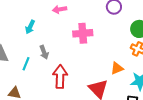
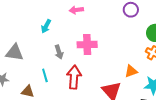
pink cross: (83, 33) -> (87, 45), moved
cyan line: (26, 64) -> (45, 75), moved, turned -40

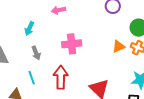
gray arrow: (59, 52) -> (36, 53), moved
orange triangle: (131, 71) -> (119, 46), moved

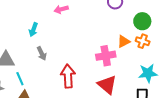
pink cross: (72, 44) -> (106, 56), moved
cyan line: (32, 78) -> (20, 79), moved

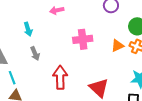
cyan arrow: (33, 30) -> (28, 29), turned -40
pink cross: (106, 56) -> (83, 39), moved

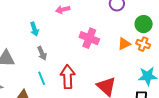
pink cross: (83, 39) -> (89, 38), turned 30
cyan line: (12, 78) -> (42, 78), moved

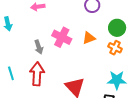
orange triangle: (124, 44) -> (89, 38), moved
gray arrow: (42, 53) -> (39, 47), moved

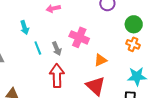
orange triangle: (89, 38) -> (100, 60), moved
cyan line: (11, 73) -> (38, 48), moved

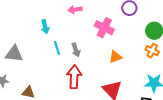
pink cross: (79, 37) -> (104, 28), moved
orange triangle: (100, 60) -> (115, 57), moved

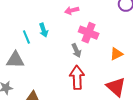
pink cross: (104, 28) -> (89, 33), moved
cyan line: (57, 48) -> (26, 37), moved

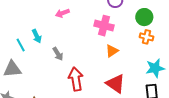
pink cross: (89, 33) -> (104, 26), moved
gray arrow: (76, 50) -> (58, 54), moved

